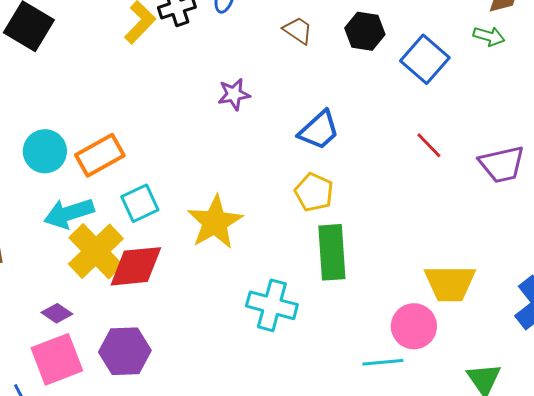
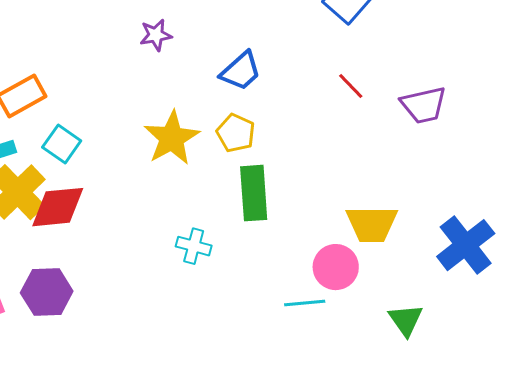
cyan square: (140, 203) -> (62, 144), turned -30
yellow star: (215, 222) -> (172, 138), moved
cyan cross: (272, 305) -> (194, 246), size x0.7

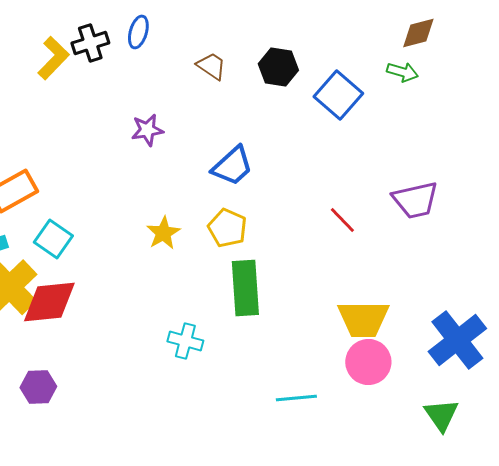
red line: (351, 86) -> (342, 220), moved
yellow star: (172, 138) -> (163, 233), size x0.6
pink circle: (336, 267) -> (368, 362), moved
purple hexagon: (47, 292) -> (38, 387), size x0.7
green triangle: (406, 320) -> (441, 415), moved

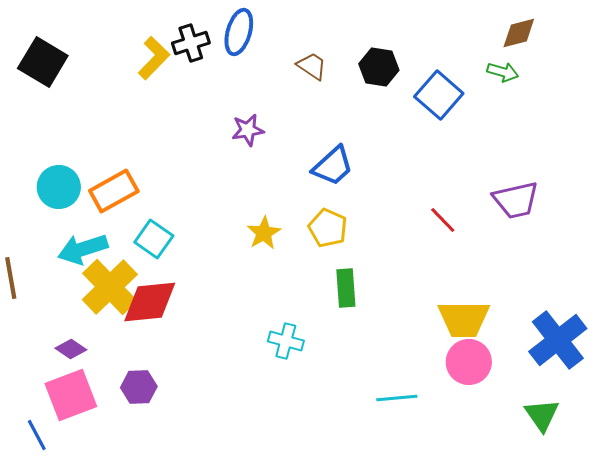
blue ellipse: (138, 32) -> (239, 32), size x1.4
green rectangle: (245, 288) -> (346, 288), size x0.7

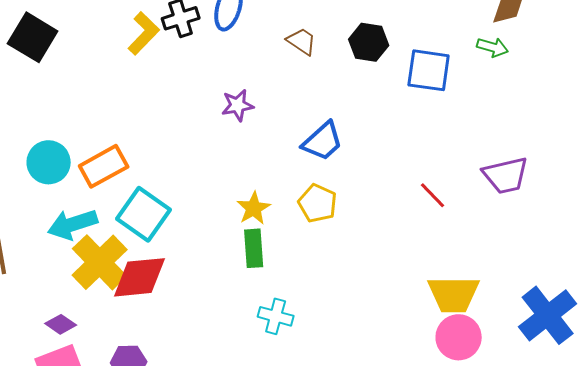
blue square: (439, 95) -> (429, 70), turned -33
cyan square: (154, 239) -> (144, 214), size x1.4
green rectangle: (346, 288) -> (254, 248), moved

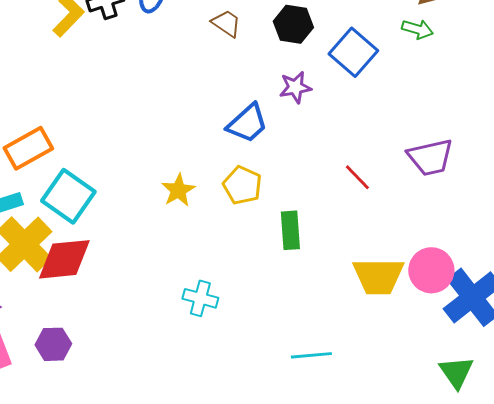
blue square: (429, 70) -> (353, 52), turned 33
purple star: (238, 105) -> (295, 87), moved
green rectangle: (254, 248) -> (290, 230), moved
pink circle: (459, 337) -> (431, 270), moved

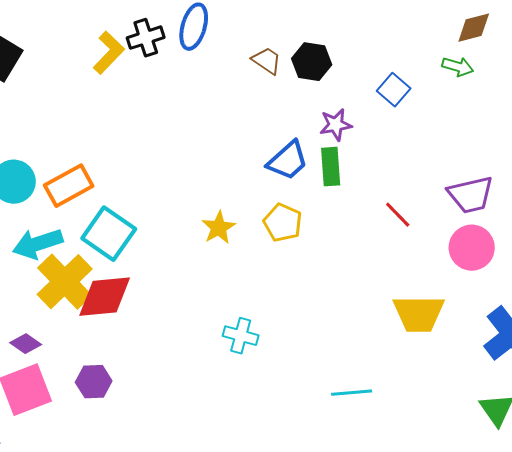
black hexagon: (293, 24) -> (312, 62), moved
blue square: (353, 52) -> (394, 90), size x0.7
green rectangle: (290, 230) -> (331, 167), moved
pink circle: (431, 270) -> (472, 248), moved

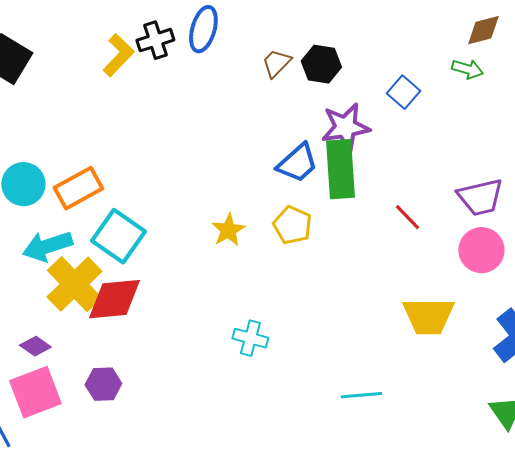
brown trapezoid: (267, 61) -> (276, 63), turned -80
purple star: (336, 125) -> (345, 127), size x1.5
green rectangle: (331, 167) -> (340, 169), size x1.5

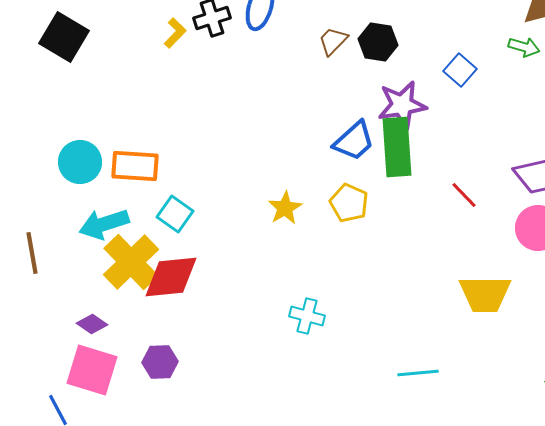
yellow L-shape: (118, 55) -> (175, 33), size x0.7
orange rectangle: (78, 188) -> (135, 166), turned 33
cyan square: (118, 236) -> (175, 214), size x0.7
pink square: (35, 392) -> (92, 370), turned 38

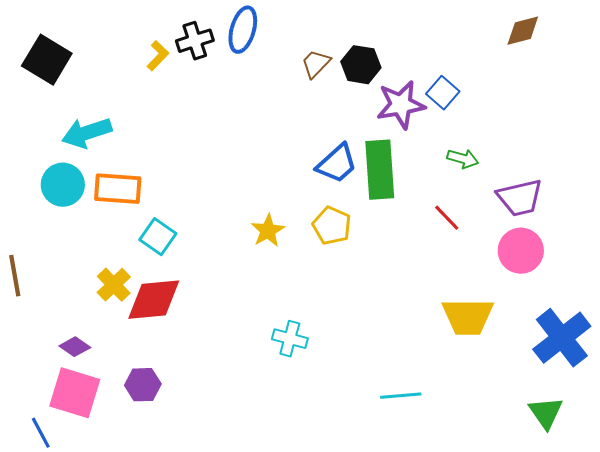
green arrow: (524, 47) -> (463, 159), moved
purple star: (402, 105) -> (401, 105), moved
cyan arrow: (104, 224) -> (87, 133), moved
yellow cross: (131, 262) -> (114, 285), size x0.6

